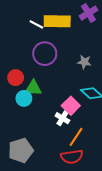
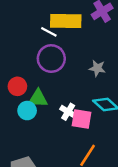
white line: (36, 24) -> (49, 32), moved
pink square: (71, 106) -> (82, 119), turned -36
white cross: (62, 118) -> (68, 112), moved

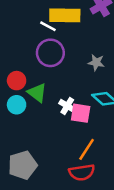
green triangle: (38, 98) -> (37, 93), turned 35
cyan circle: (27, 111) -> (17, 105), moved

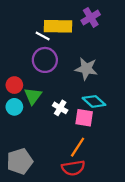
gray star: (96, 62) -> (86, 69), size x1.5
green triangle: (37, 93) -> (33, 96), turned 30
pink square: (81, 113) -> (84, 118), moved

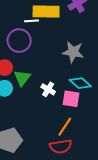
white line: (43, 36) -> (32, 21), turned -32
purple circle: (45, 60) -> (19, 41), moved

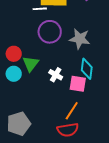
purple circle: (19, 41) -> (50, 32), moved
cyan diamond: (80, 83) -> (87, 69), turned 55

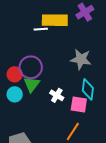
purple circle: (50, 32) -> (31, 67), moved

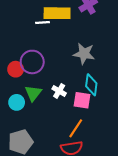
green triangle: (32, 84) -> (33, 93), moved
cyan circle: (15, 94) -> (17, 102), moved

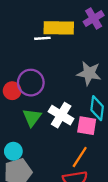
white cross: (59, 91) -> (61, 115), size x1.5
cyan circle: (17, 102) -> (13, 151), moved

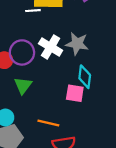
white cross: (61, 115) -> (51, 47), moved
orange line: (80, 157) -> (48, 123), moved, turned 70

